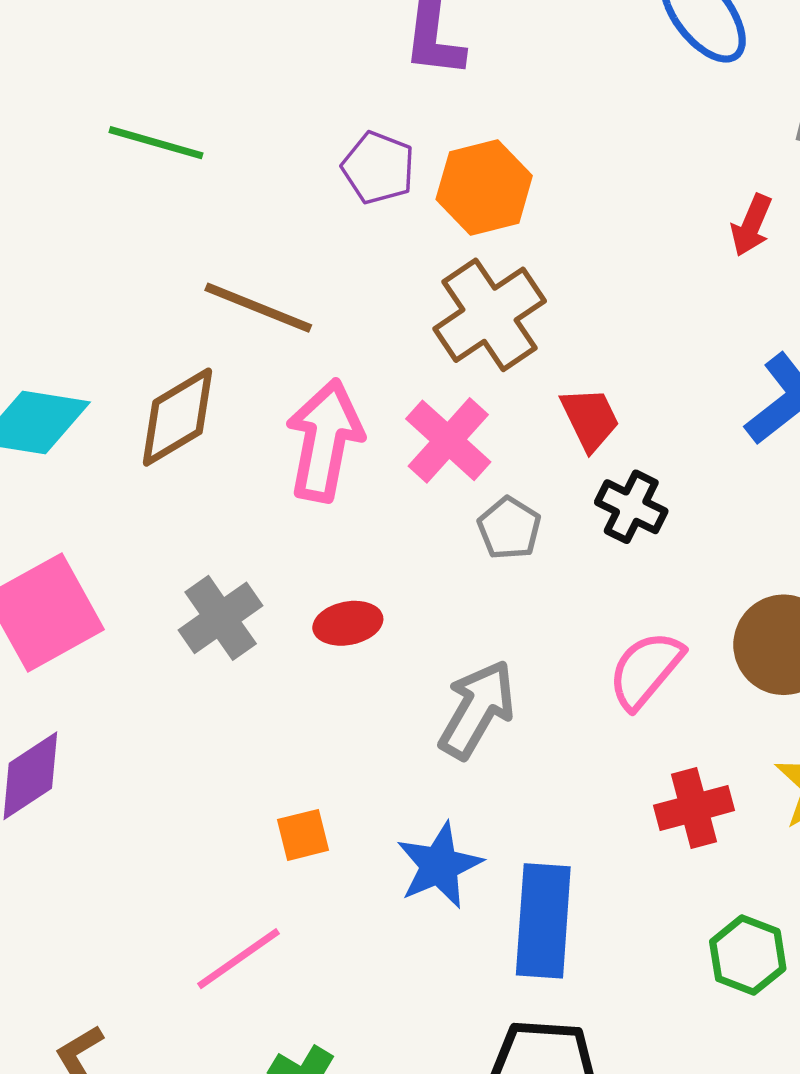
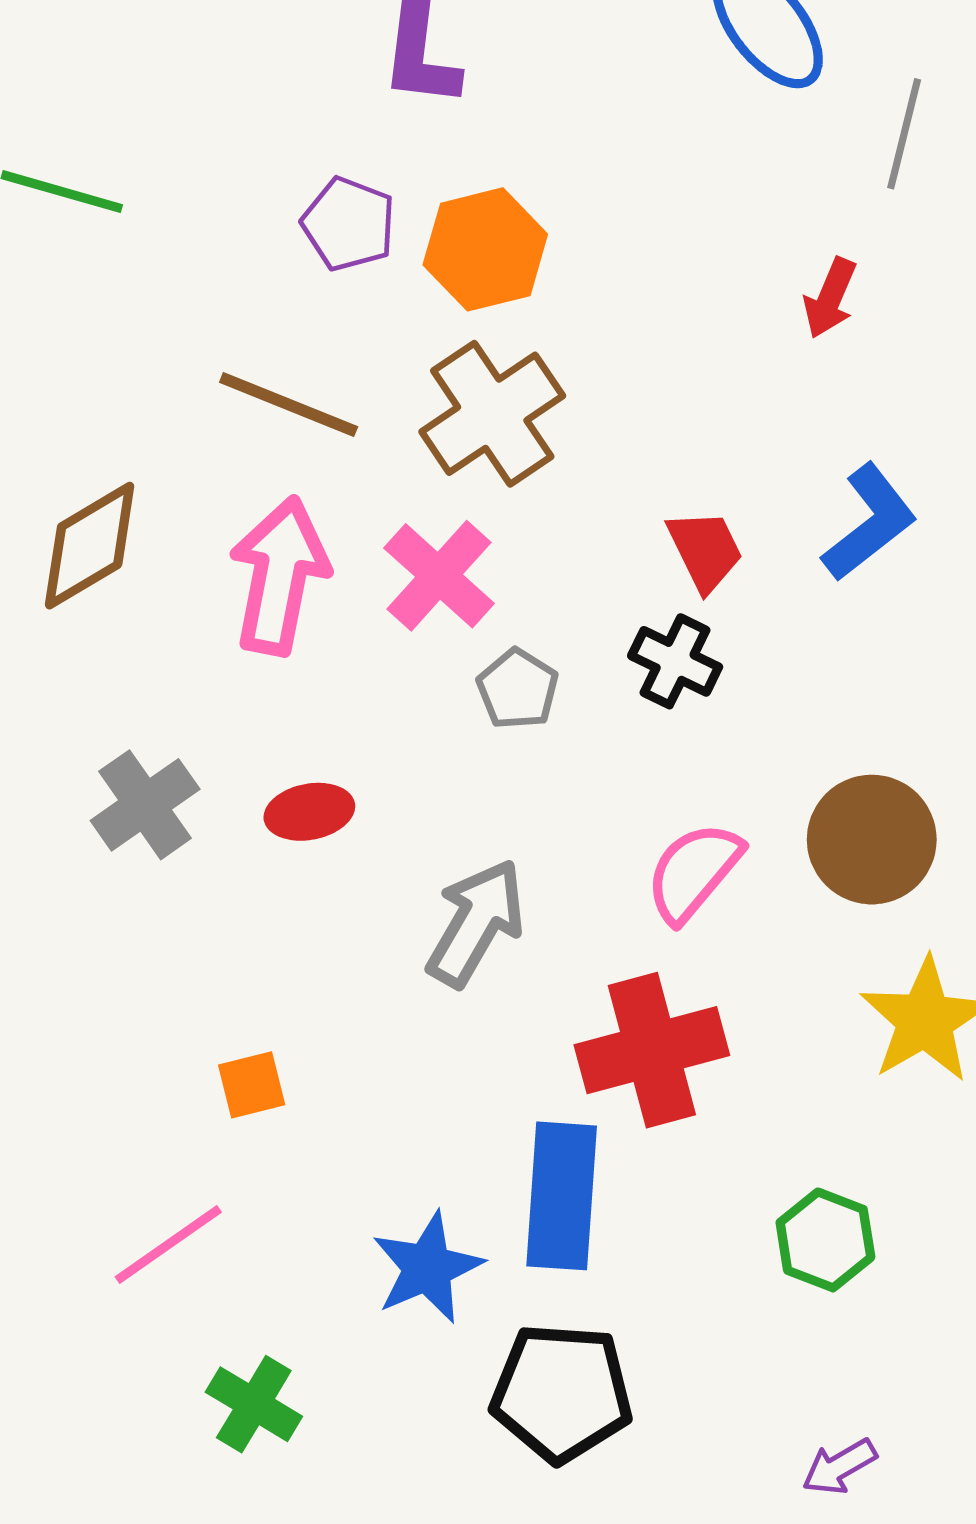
brown line: (258, 308) -> (289, 404), moved
red trapezoid: (590, 419) -> (705, 550), moved
red cross: (694, 808) -> (652, 1050), moved, size x1.5
blue star: (439, 865) -> (427, 1268), moved

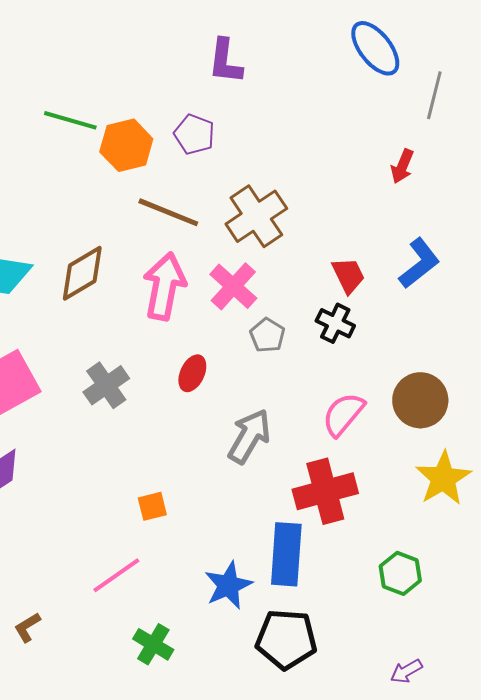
orange hexagon: (485, 249) -> (126, 145), moved
red ellipse: (309, 812) -> (192, 373), moved, turned -54

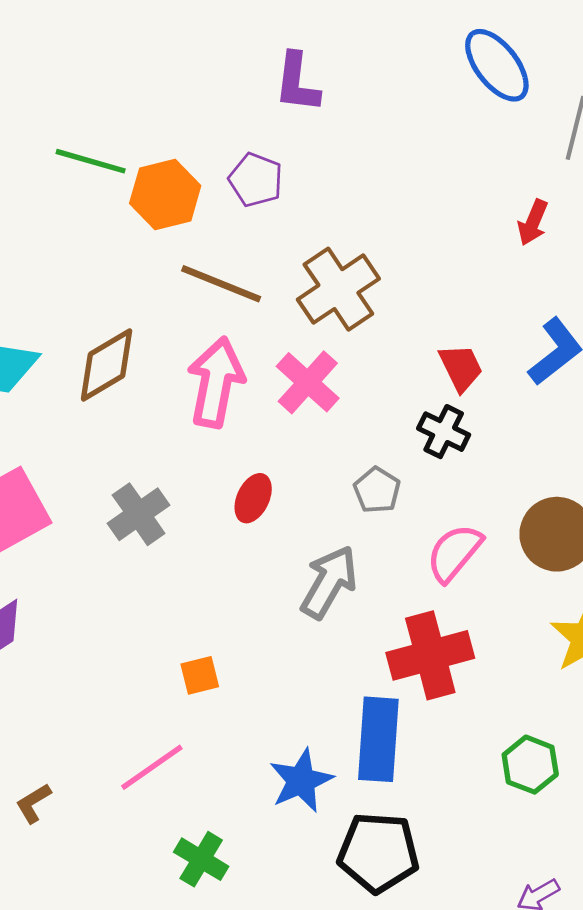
gray pentagon: (267, 335) -> (377, 490), moved
brown L-shape: (27, 627) -> (33, 803), moved

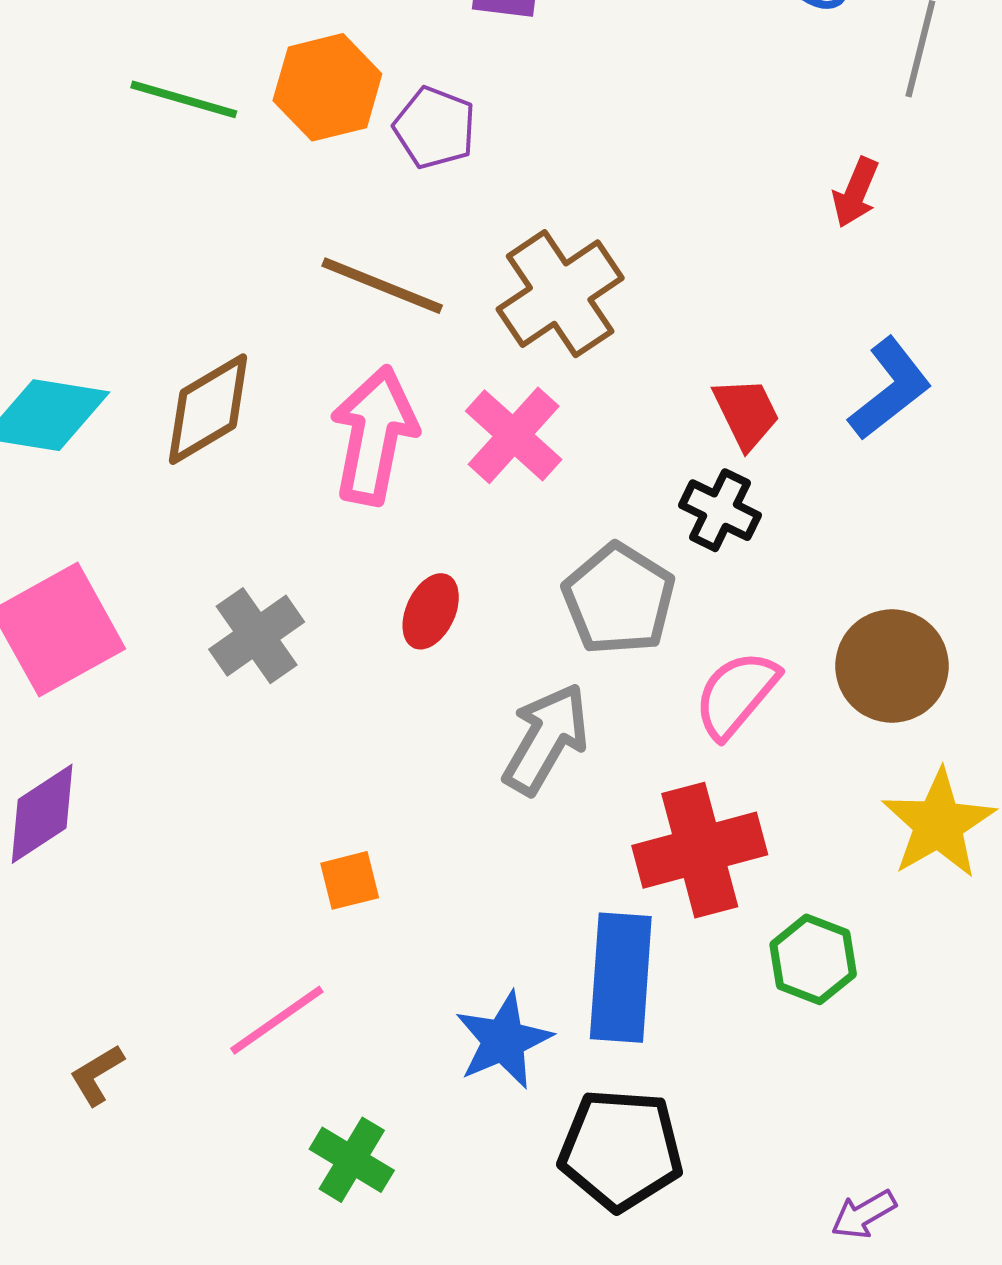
orange hexagon: (165, 194) -> (327, 87), moved
gray pentagon: (377, 490) -> (619, 599), size x1.6
green hexagon: (530, 765) -> (813, 959), moved

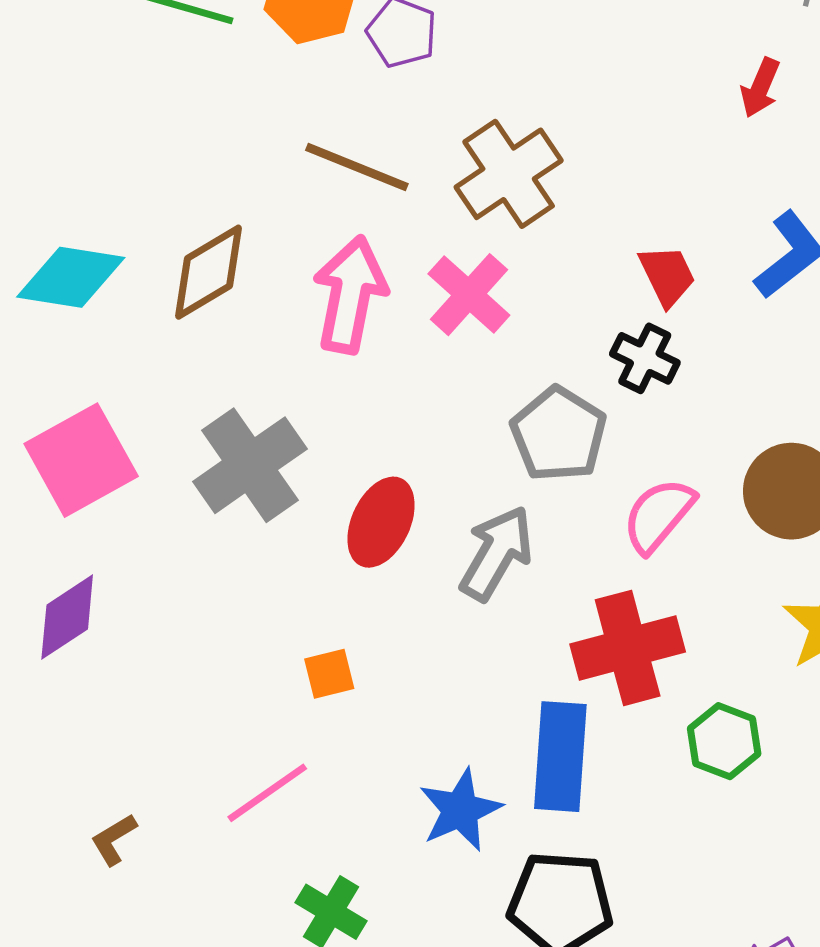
red ellipse: (431, 611) -> (381, 522), moved, size x1.4
gray cross: (257, 636) -> (250, 465), size x1.4

